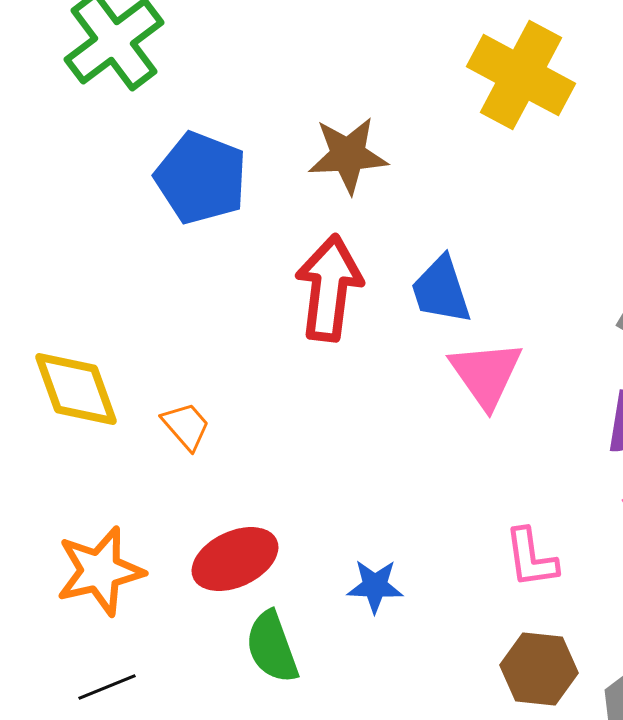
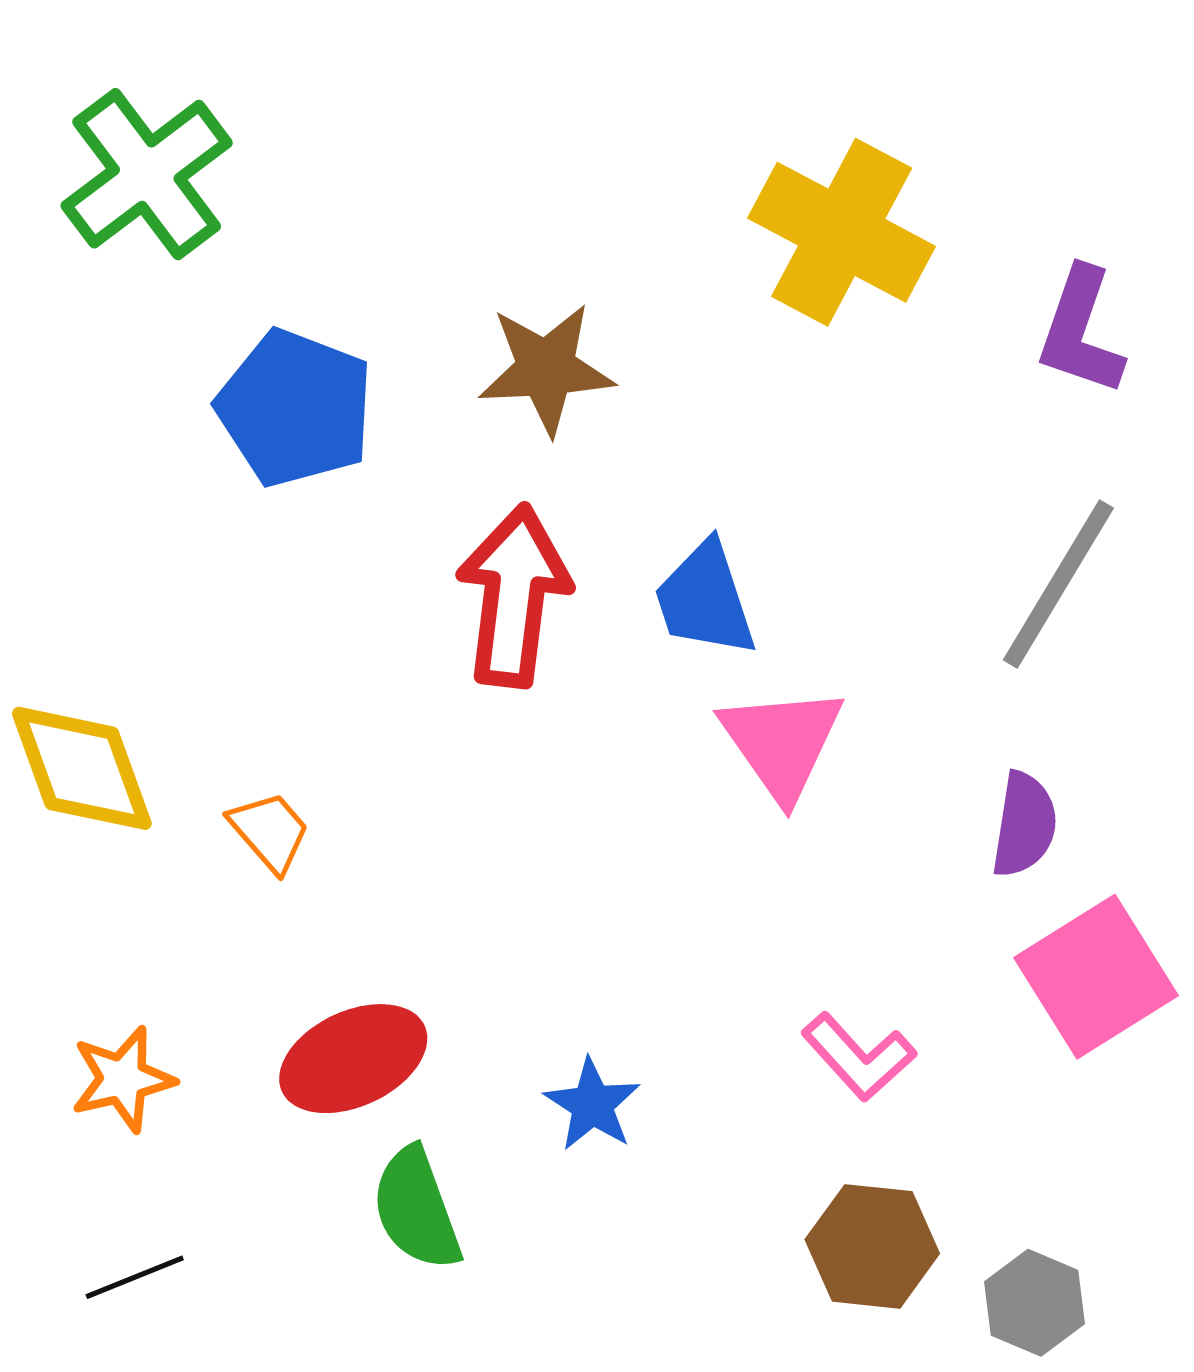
pink L-shape: (531, 558) -> (859, 1057), turned -34
orange star: (100, 571) -> (123, 1079), size x0.7
blue star: (375, 586) -> (592, 1105), turned 30

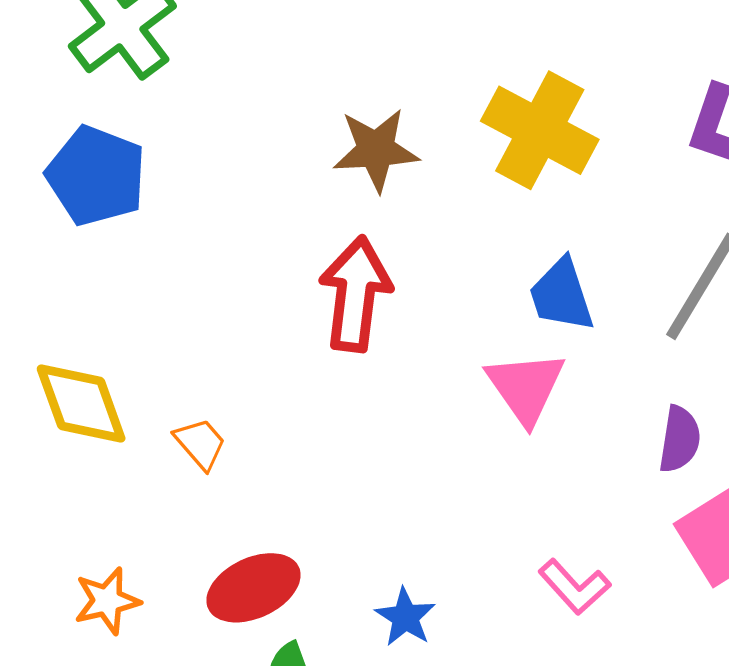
yellow cross: (842, 232) -> (540, 130), moved
blue pentagon: (295, 408) -> (96, 176), moved
blue trapezoid: (705, 599) -> (561, 295), moved

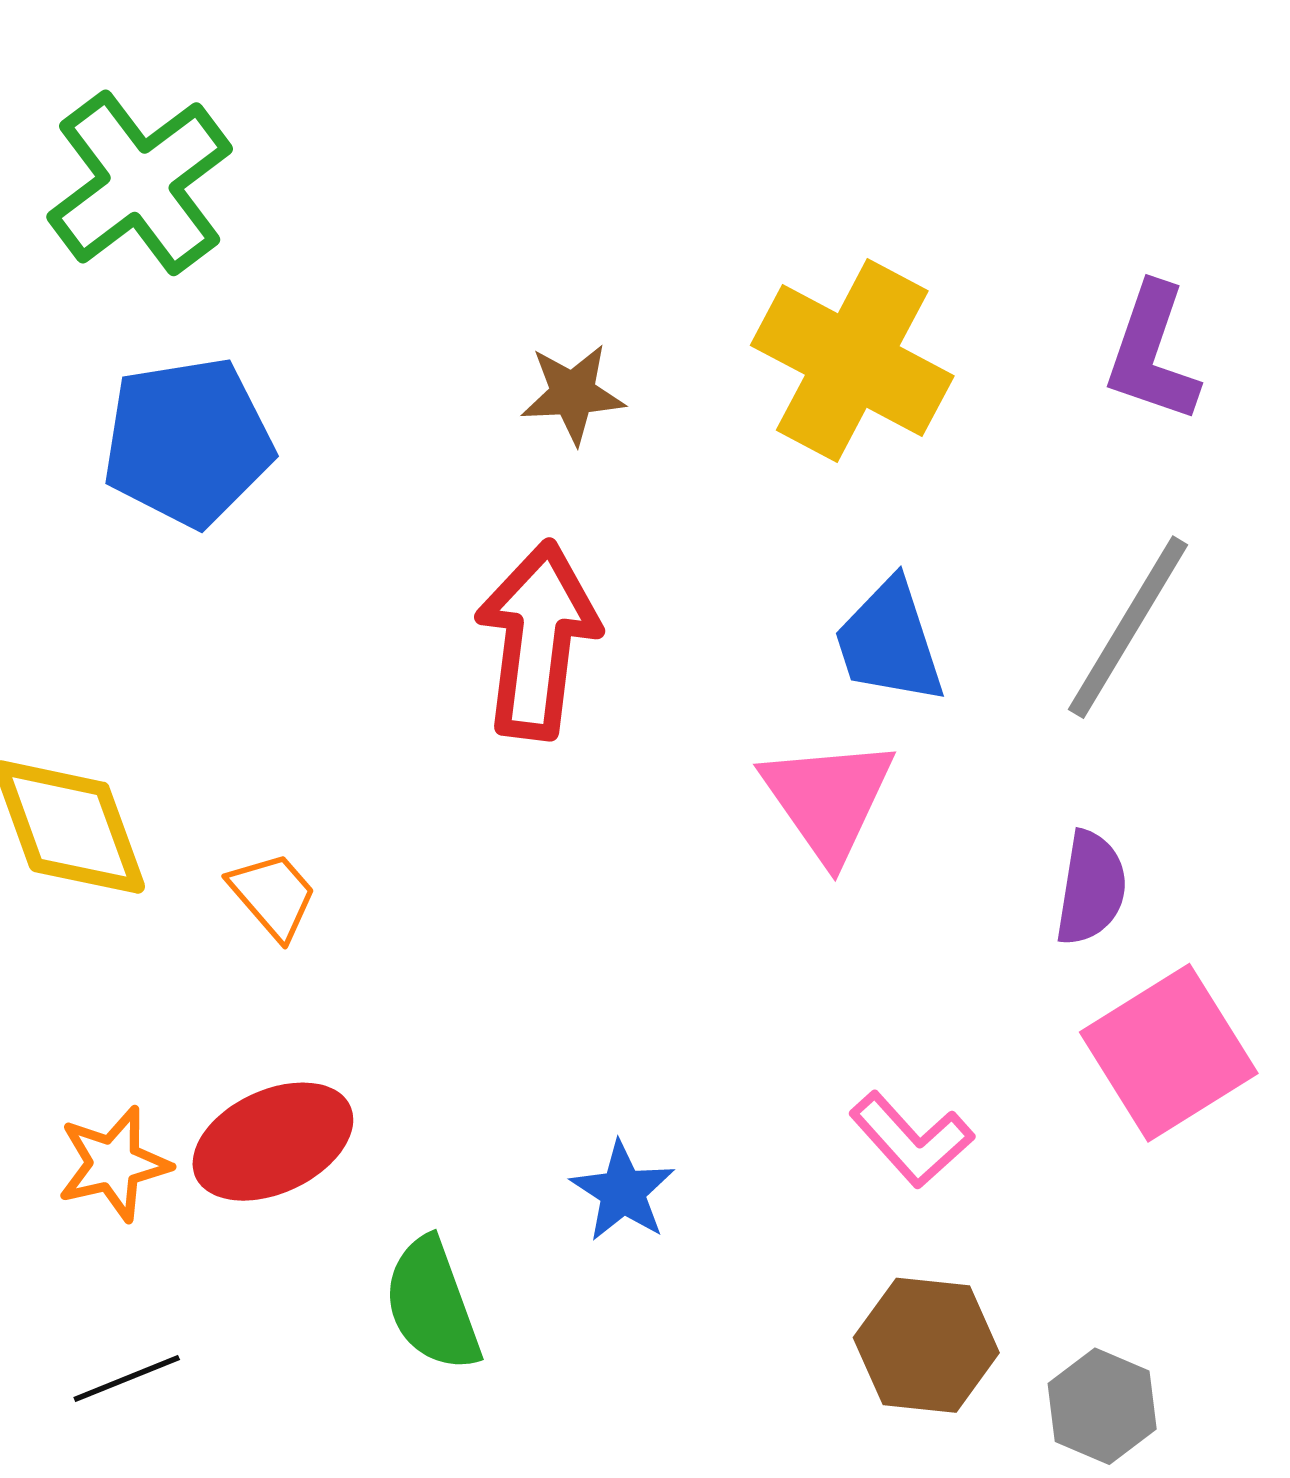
brown star: (376, 150) -> (573, 394), size x0.7
blue pentagon: (96, 176) -> (188, 442), moved, turned -30
red ellipse: (253, 588) -> (273, 1142), moved

